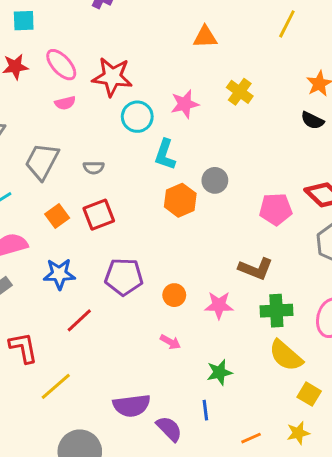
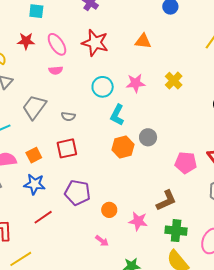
orange triangle: (205, 37) -> (143, 41), moved
red star: (112, 77) -> (95, 43), moved
orange square: (57, 216) -> (34, 155), moved
brown L-shape: (256, 269) -> (166, 200), turned -55

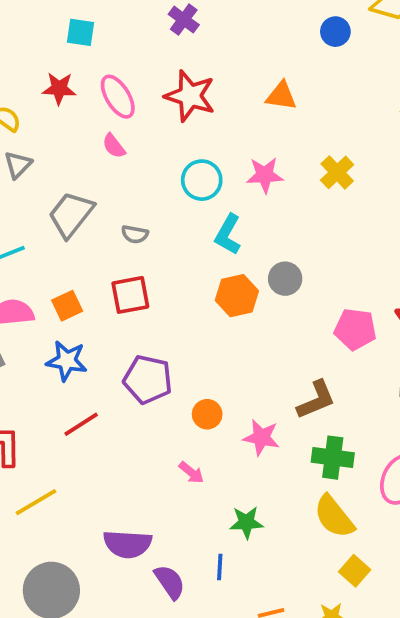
pink semicircle: (56, 70) -> (114, 146), turned 56

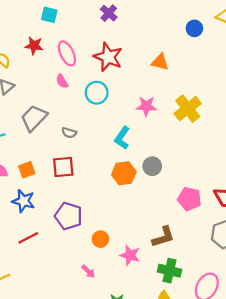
yellow cross: (337, 172) -> (188, 109), size x1.4
cyan circle: (202, 180) -> (97, 93), moved

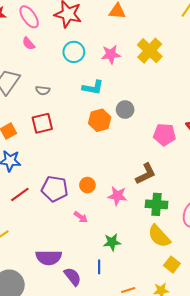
cyan circle: (97, 93) -> (74, 52), moved
cyan L-shape: (122, 138) -> (93, 88), turned -105
purple pentagon: (69, 216) -> (55, 189), moved

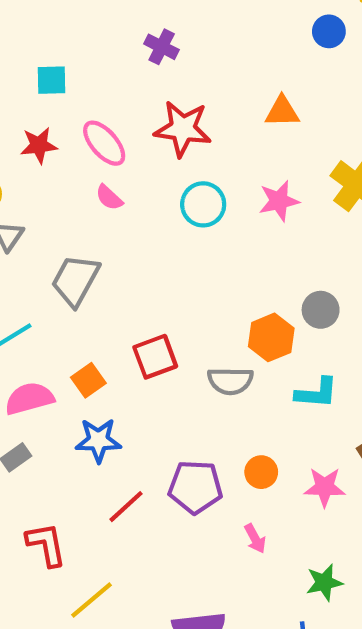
cyan L-shape: (93, 88) -> (317, 393), moved
gray semicircle: (43, 90) -> (230, 381), moved, size x1.5
pink arrow: (81, 217) -> (255, 539), turned 32

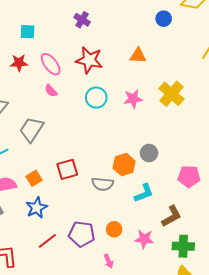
cyan L-shape: (317, 393) -> (144, 193), turned -30
blue star: (98, 440) -> (36, 208), turned -30

